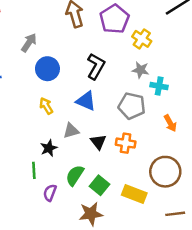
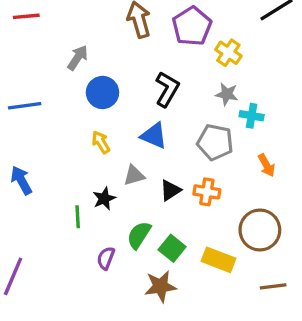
black triangle: (98, 142) -> (170, 190), turned 35
green line: (34, 170) -> (78, 217), moved

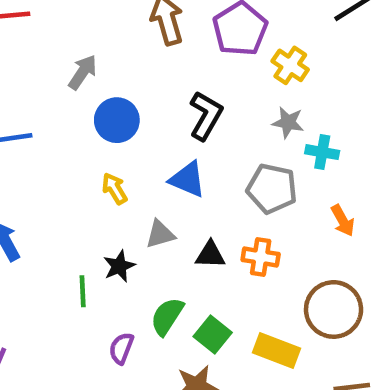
black triangle: (170, 190) -> (210, 255), turned 35

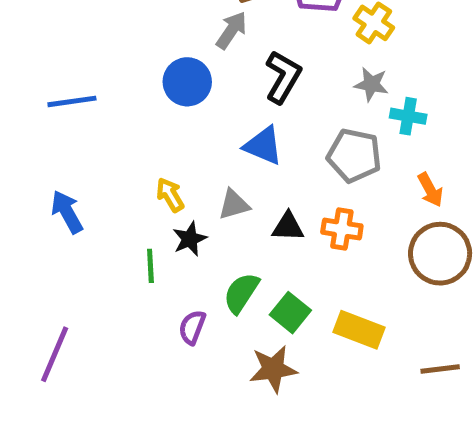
gray arrow: (83, 72) -> (231, 30), moved
yellow arrow: (115, 189) -> (170, 195), moved
brown circle: (334, 309) -> (440, 254), moved

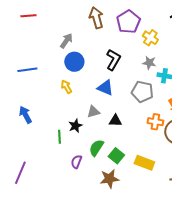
gray arrow: (231, 30) -> (66, 41), moved
yellow arrow: (170, 195) -> (66, 87), moved
orange cross: (342, 229) -> (155, 122), moved

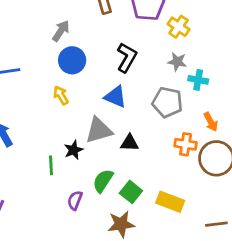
gray triangle: (93, 112) -> (99, 130), size x1.5

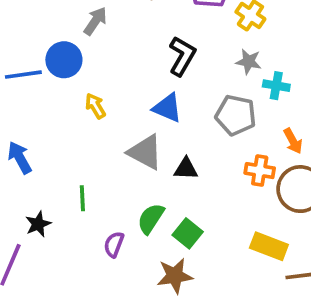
blue circle: (72, 60) -> (64, 60), moved
gray triangle: (99, 130) -> (145, 152), turned 44
black star: (73, 150) -> (38, 224), moved
yellow rectangle: (170, 202) -> (269, 246), moved

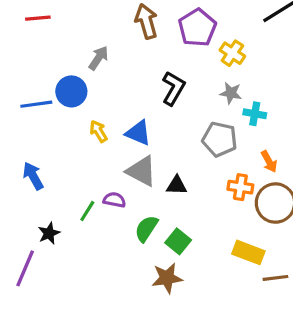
blue triangle: (167, 108) -> (138, 133), moved
green line: (82, 198) -> (87, 211), turned 35
purple semicircle: (114, 244) -> (114, 200), moved, turned 80

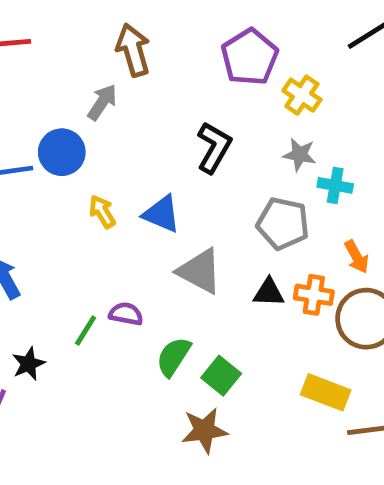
brown arrow: (146, 21) -> (133, 50), moved
gray triangle: (142, 171) -> (200, 271), moved
black triangle: (177, 185) -> (269, 292), moved

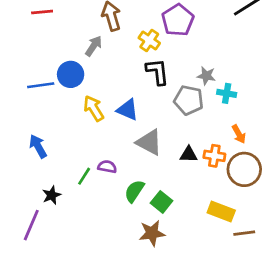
yellow cross: (302, 95) -> (149, 40), moved
black L-shape: (214, 147) -> (157, 72), turned -36
yellow arrow: (102, 212) -> (94, 108), size x1.4
gray pentagon: (283, 224) -> (189, 100), moved

